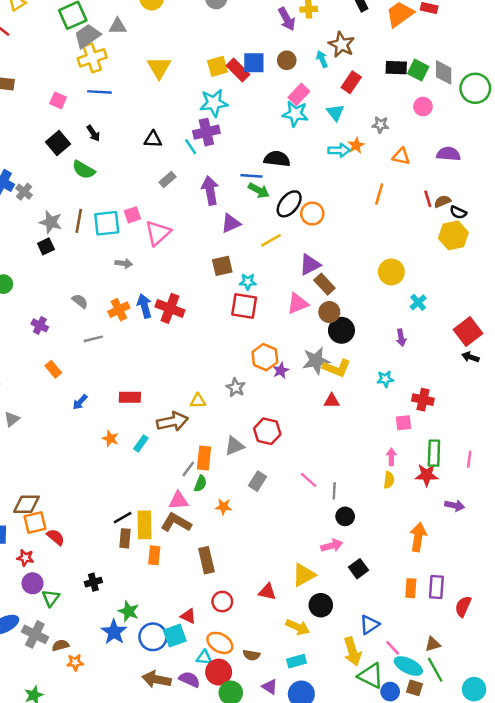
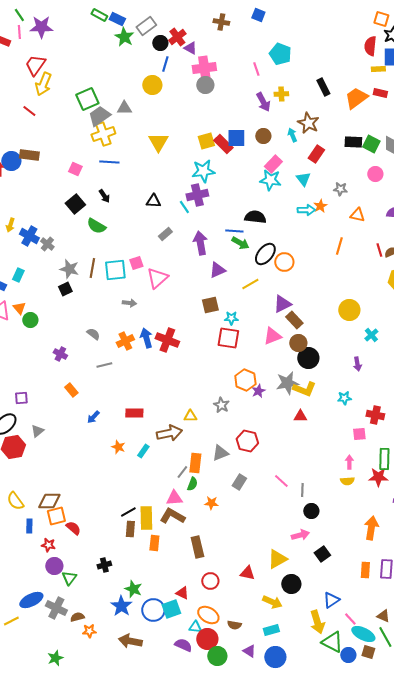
yellow semicircle: (389, 480) -> (347, 481), turned 80
brown triangle: (433, 644) -> (383, 616), turned 40
brown arrow: (157, 679) -> (130, 641), moved

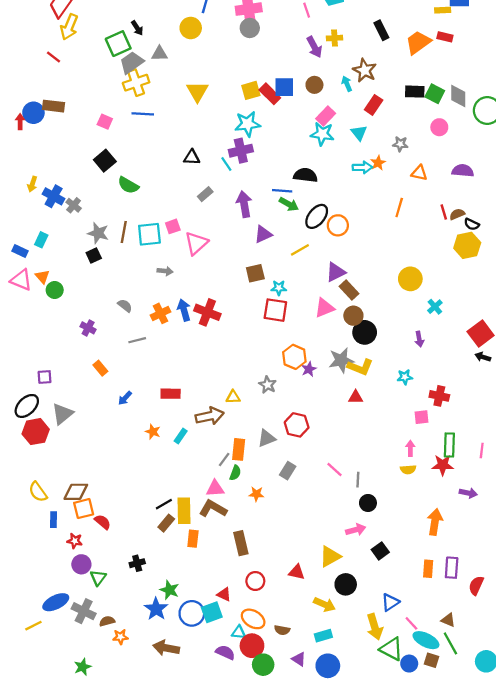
black arrow: (104, 196) -> (137, 28), moved
gray triangle: (37, 431) -> (62, 414), size x1.5
brown rectangle: (130, 529) -> (166, 523), turned 35

